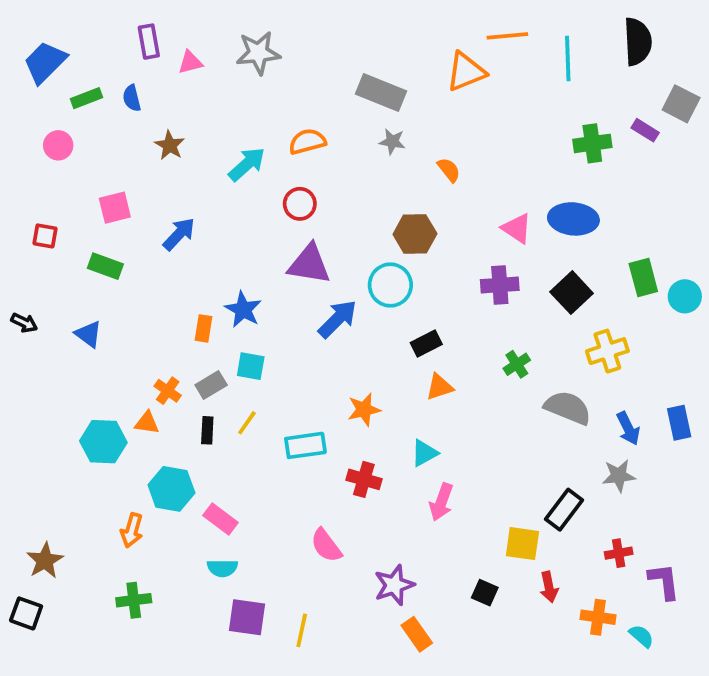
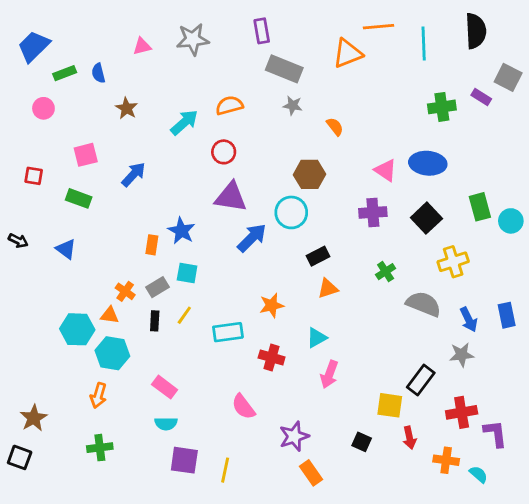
purple rectangle: (149, 42) -> (262, 31), moved
cyan hexagon: (171, 489) -> (112, 353), moved
red cross: (619, 553) -> (462, 412), size x1.5

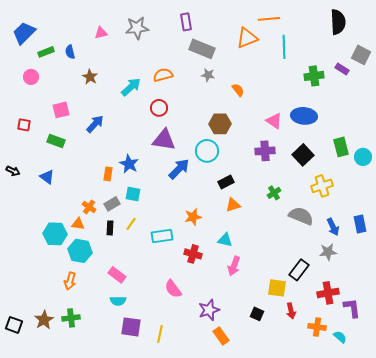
cyan line: (424, 44) -> (284, 47), moved
cyan triangle: (317, 338) -> (225, 240), turned 42
brown star: (34, 418) -> (44, 320), moved

